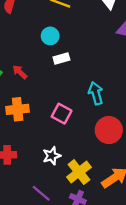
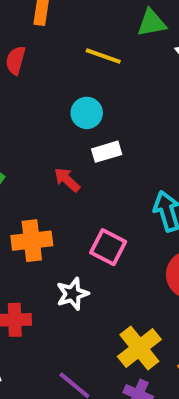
red arrow: (20, 72) -> (67, 180), moved
white star: (52, 156) -> (72, 294), moved

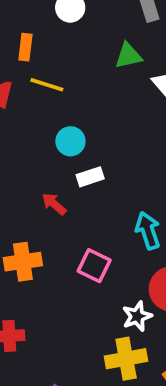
yellow line: (103, 56) -> (47, 85), moved
white star: (72, 294) -> (137, 316), moved
yellow cross: (139, 348) -> (126, 359), turned 30

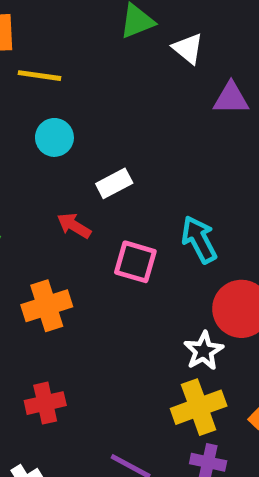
cyan circle: (70, 141) -> (54, 137), moved
pink square: (94, 266) -> (135, 262), moved

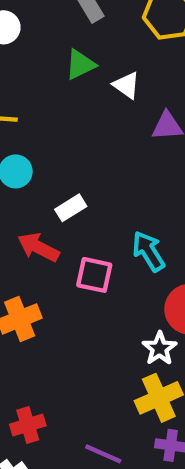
red arrow: (74, 226) -> (38, 247), size x1.4
red cross: (45, 403) -> (28, 425), moved

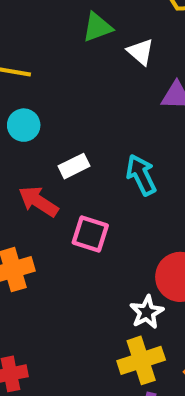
cyan arrow: (148, 251) -> (141, 175), moved

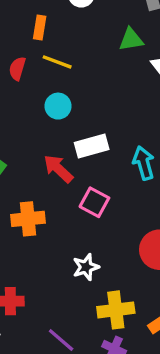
white rectangle: (74, 166) -> (92, 146), size x1.4
white star: (147, 312) -> (86, 267), moved

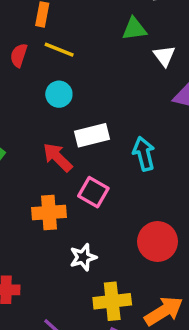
orange cross: (28, 219) -> (49, 213), moved

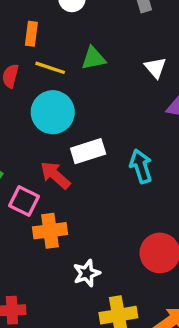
green triangle: (134, 29) -> (93, 58), moved
cyan circle: (59, 94) -> (53, 112), size x1.6
pink square: (93, 192) -> (24, 201), moved

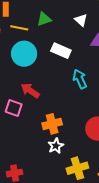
white rectangle: (88, 151) -> (61, 51), moved, turned 48
orange cross: (50, 231) -> (52, 124), moved

